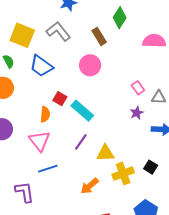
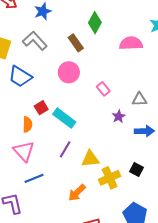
pink rectangle: (138, 88) -> (103, 89), moved
red square: (60, 99) -> (41, 108), turned 32

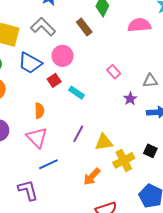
pink circle: (69, 72) -> (63, 56), moved
red square: (41, 108) -> (54, 80), moved
cyan rectangle: (64, 118) -> (76, 93), moved, size x0.7

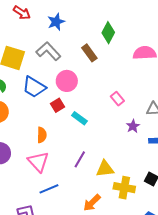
yellow cross: (124, 160) -> (124, 188), turned 35

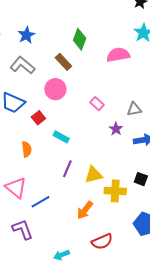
pink circle: (67, 81) -> (55, 89), moved
cyan rectangle: (79, 118) -> (61, 137), moved
pink triangle: (38, 162) -> (16, 188), moved

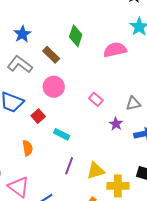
brown rectangle: (63, 62) -> (51, 55), moved

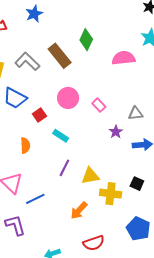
blue star: (22, 34) -> (34, 14), moved
brown rectangle: (51, 55) -> (60, 56), size x1.4
pink circle: (54, 87) -> (68, 98), moved

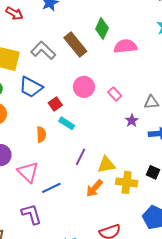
pink semicircle: (124, 58) -> (125, 46), moved
cyan rectangle: (61, 136) -> (67, 123), moved
orange arrow: (79, 210) -> (94, 188), moved

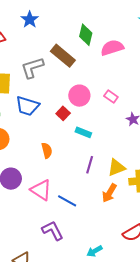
gray L-shape: (43, 50) -> (32, 68), turned -50
red square: (55, 104) -> (63, 113), moved
cyan rectangle: (67, 123) -> (83, 132), moved
blue line: (51, 188) -> (67, 201), turned 66

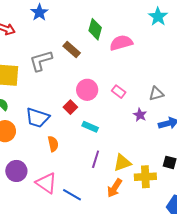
brown rectangle: (63, 56) -> (72, 49), size x0.7
blue trapezoid: (27, 106) -> (37, 118), moved

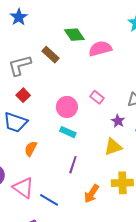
green diamond: (95, 29) -> (74, 35), turned -50
pink circle: (87, 90) -> (67, 107), moved
red square: (70, 107) -> (23, 95), moved
orange semicircle: (53, 144) -> (31, 149), turned -140
yellow triangle: (122, 163) -> (113, 147), moved

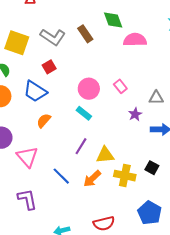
gray L-shape: (20, 65) -> (53, 37), turned -145
yellow triangle: (113, 147) -> (105, 155), moved
blue line: (49, 200) -> (61, 176), moved

